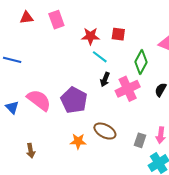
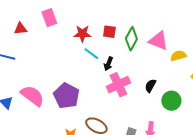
red triangle: (27, 18) -> (20, 29), moved
green diamond: (141, 62) -> (131, 39), moved
black arrow: (105, 79) -> (108, 64), moved

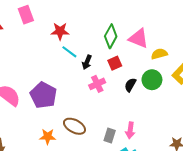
red square: (109, 32) -> (115, 63), moved, turned -32
pink cross: (118, 85) -> (97, 84), size x0.7
green circle: (171, 101) -> (152, 80), moved

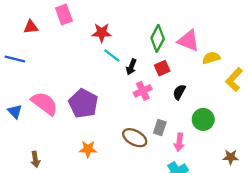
green circle: (152, 80) -> (203, 119), moved
brown ellipse: (74, 126) -> (135, 138), moved
gray rectangle: (110, 136) -> (160, 127), moved

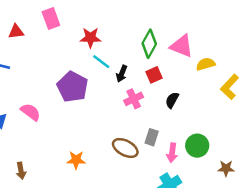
pink semicircle: (45, 103) -> (31, 112), size x0.7
purple pentagon: (83, 103) -> (73, 87), moved
green circle: (203, 119) -> (197, 146), moved

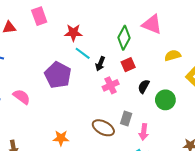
pink triangle: (182, 46) -> (152, 24), moved
green circle: (197, 146) -> (165, 100), moved

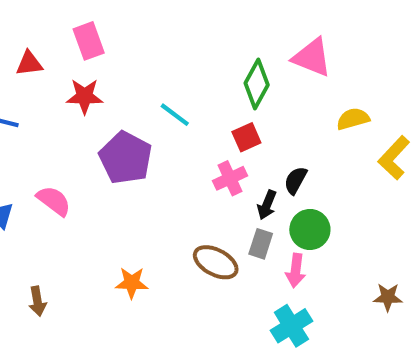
red star: (73, 33) -> (85, 96), moved
black arrow: (100, 64) -> (267, 205), moved
red square: (128, 65) -> (246, 137), moved
green circle: (165, 100) -> (310, 229), moved

